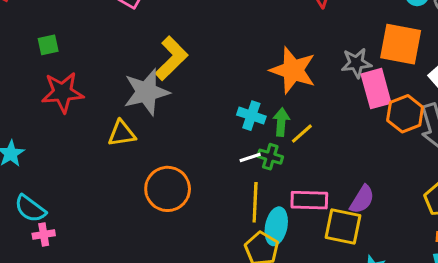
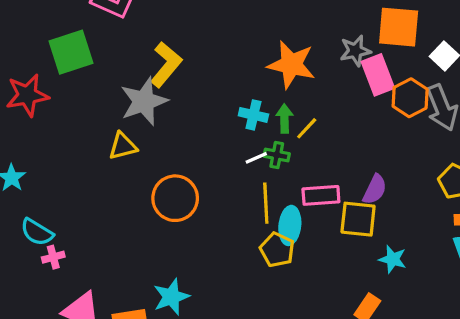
green square: (48, 45) -> (71, 52), moved, size x2.0
red star: (63, 92) -> (27, 95), moved

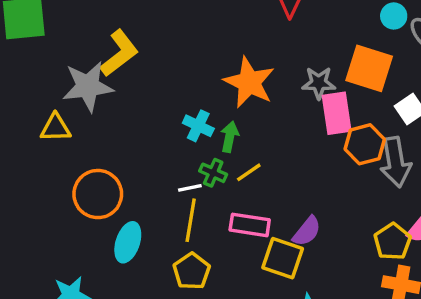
yellow line: (307, 128) -> (249, 172), moved
white line: (256, 158) -> (190, 188), moved
cyan ellipse: (290, 225) -> (128, 242), moved

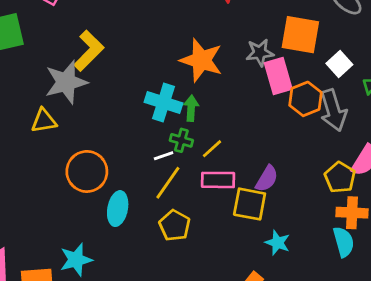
cyan cross: (198, 126) -> (163, 103), size x1.4
yellow line: (249, 172) -> (212, 149), moved
yellow line: (191, 220) -> (168, 183), turned 33

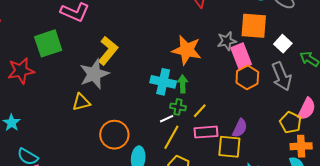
orange hexagon: (305, 99) -> (247, 77), moved

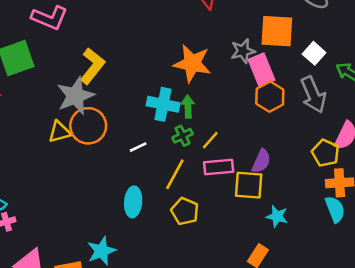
green cross: (178, 107) -> (182, 136), turned -35
white line: (167, 119) -> (138, 147), moved
orange circle: (114, 135) -> (88, 126), moved

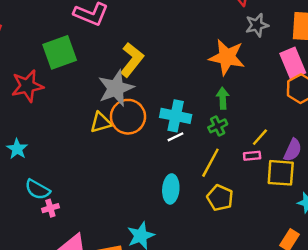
gray star: (243, 51) -> (257, 25), moved
cyan cross: (163, 104) -> (176, 116), moved
yellow line: (210, 140) -> (260, 137), moved
pink rectangle: (219, 167) -> (252, 156), size x0.6

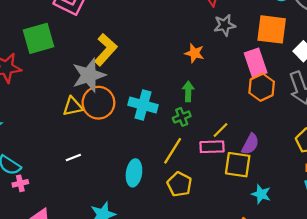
orange star: (227, 57) -> (195, 53), size x0.6
white line: (175, 137) -> (73, 157), moved
pink rectangle: (252, 156) -> (212, 147), size x1.5

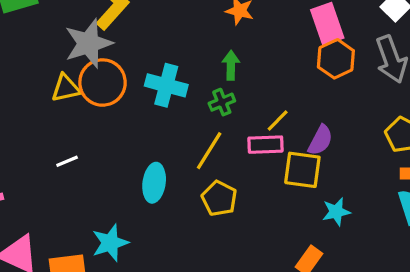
cyan star: (261, 194) -> (336, 212), turned -30

